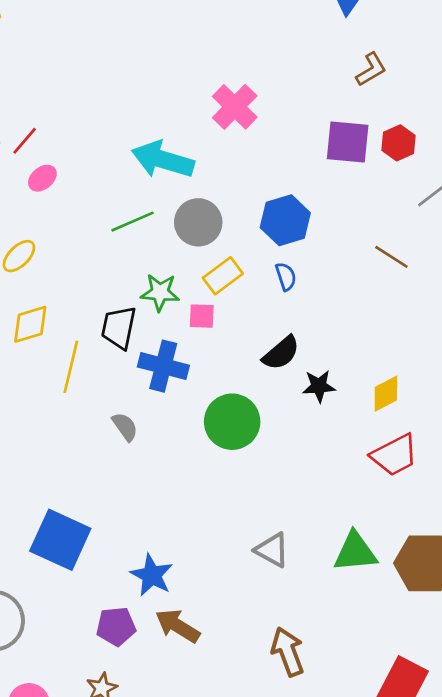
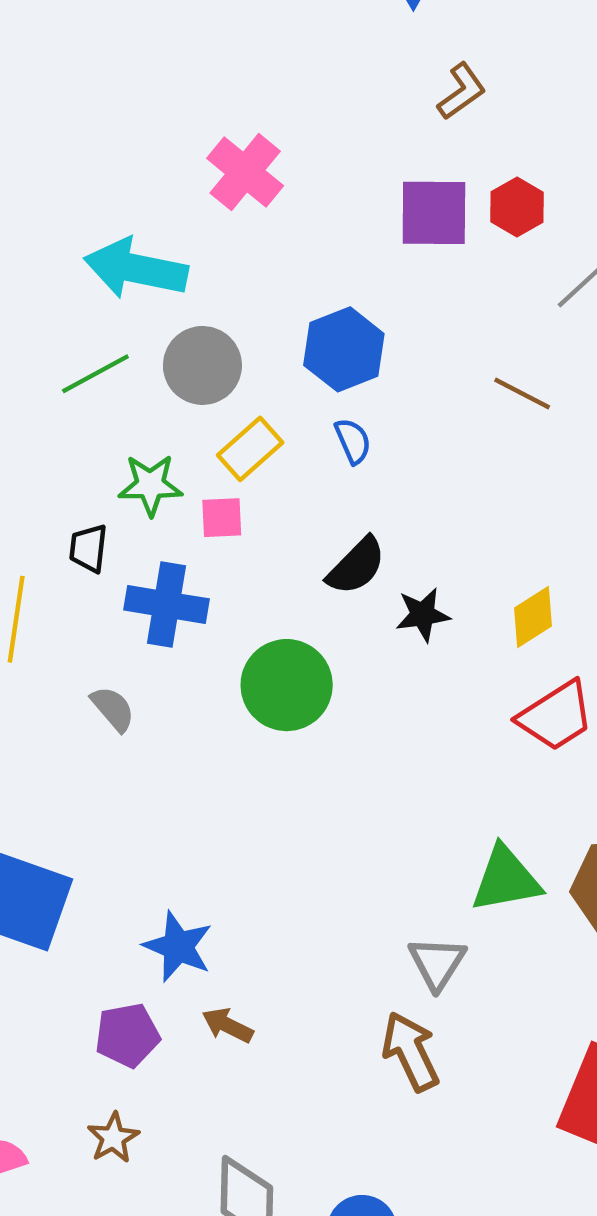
black trapezoid: (119, 328) -> (88, 548), size x0.7
gray triangle: (272, 550) -> (437, 963), moved, turned 39
brown arrow: (178, 626) -> (228, 1025), size x0.7

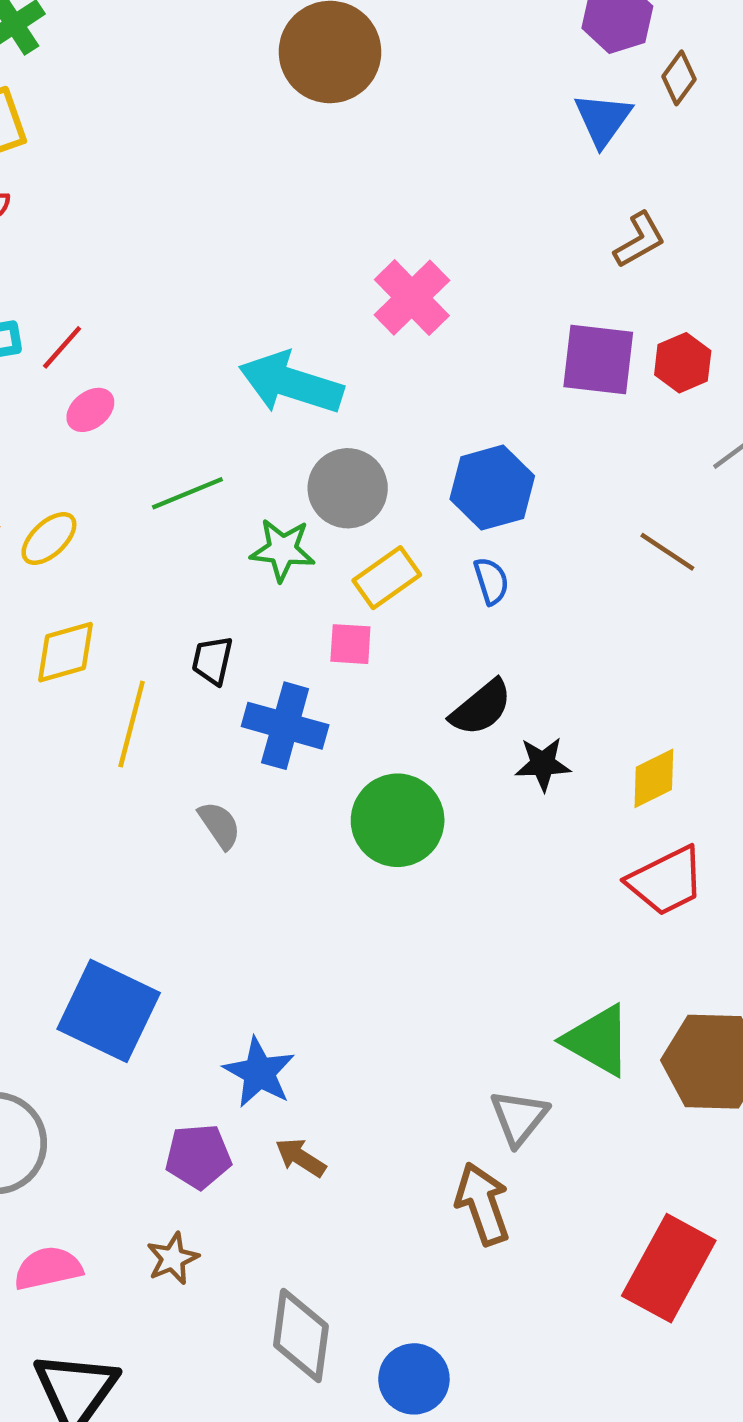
green line: (95, 374) -> (187, 493), moved
green star: (150, 485) -> (282, 550), moved
green triangle: (506, 879) -> (598, 1040), turned 34

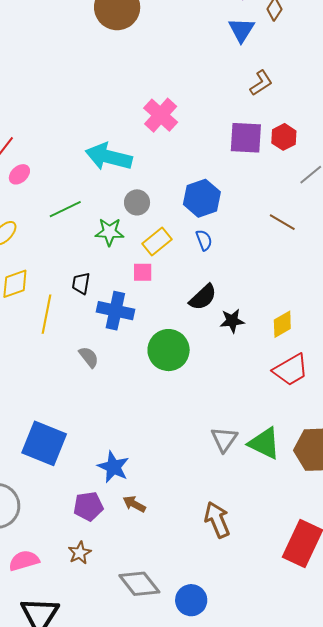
gray circle: (348, 488) -> (137, 202), size x0.7
gray triangle: (519, 1117) -> (224, 439), moved
gray diamond: (301, 1335) -> (139, 584), turned -42

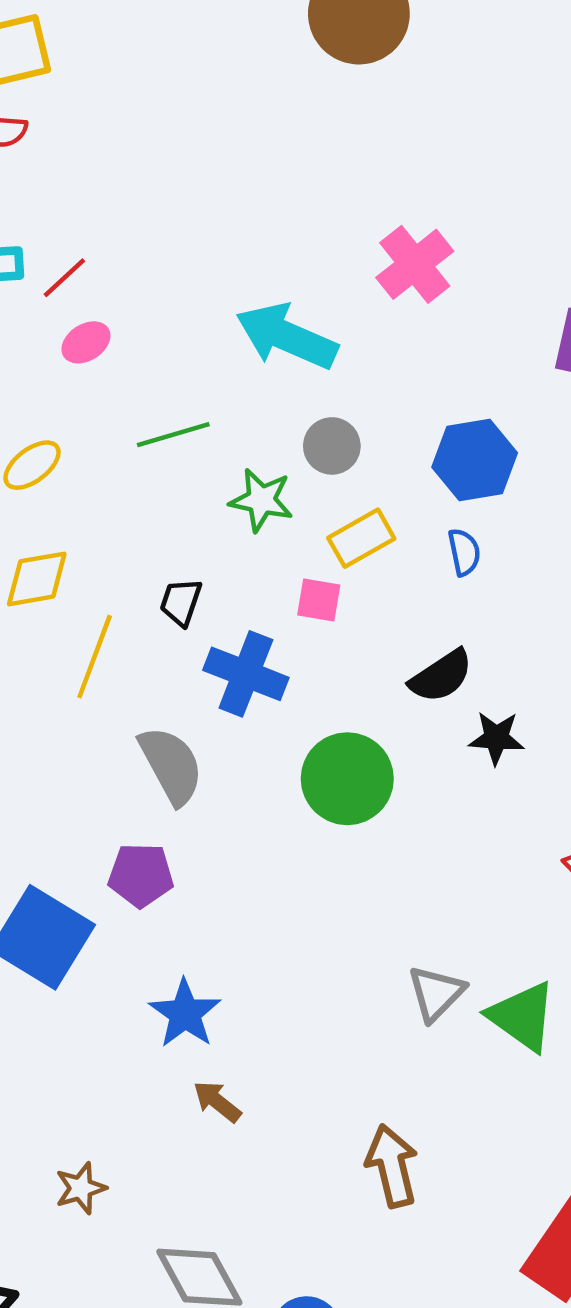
gray semicircle: (89, 357) -> (171, 765), size x1.6
purple pentagon: (88, 506) -> (141, 875), moved

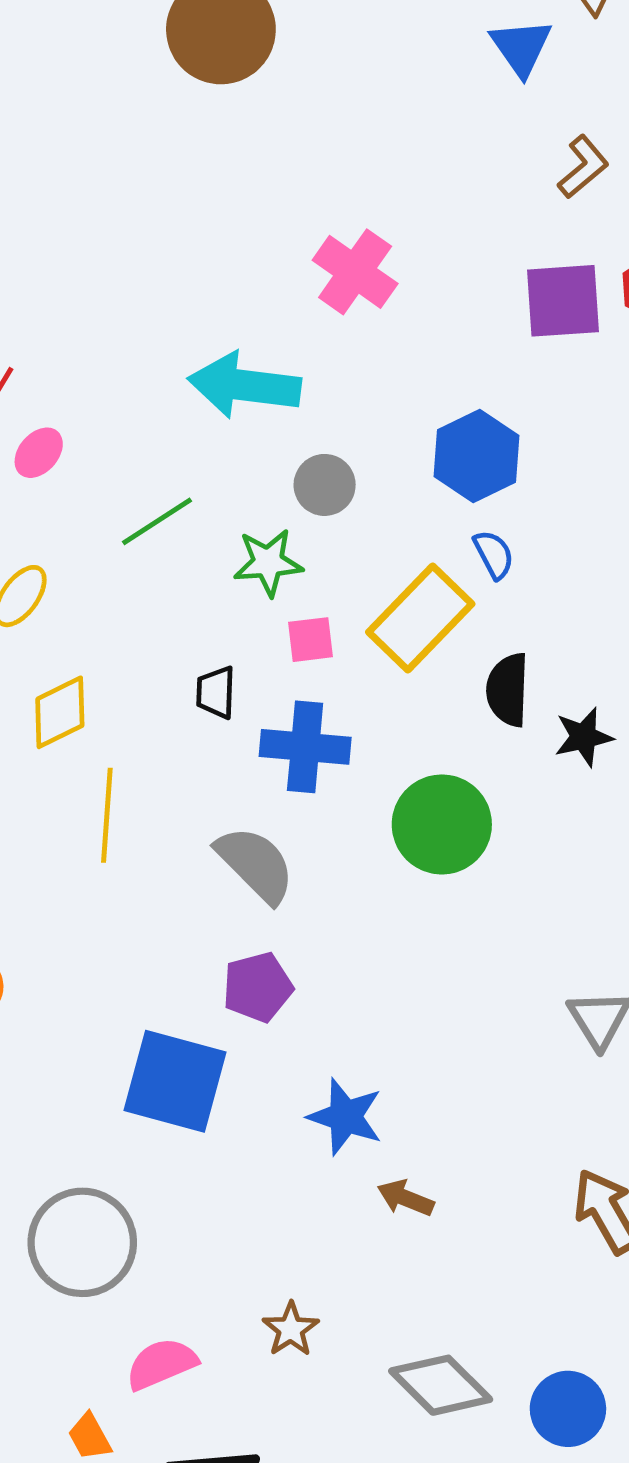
yellow rectangle: (361, 538) -> (420, 618), moved, size x1.5
pink square: (319, 600) -> (310, 640), moved
yellow line: (95, 657) -> (107, 815), moved
black semicircle: (441, 676) -> (508, 690), turned 142

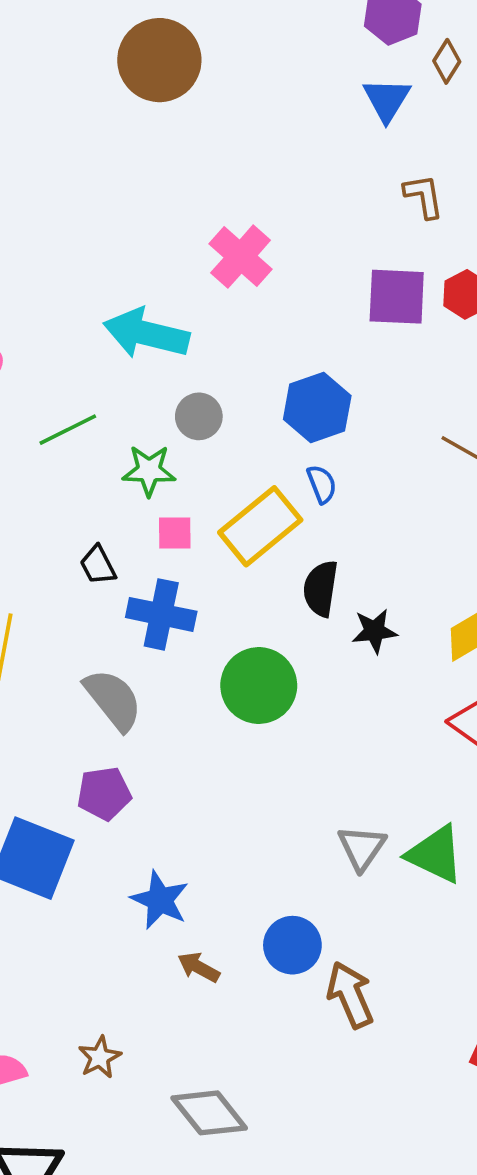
brown L-shape: (583, 167) -> (424, 196), turned -66
black trapezoid: (216, 692) -> (98, 565), turned -36
blue circle: (568, 1409) -> (292, 945), moved

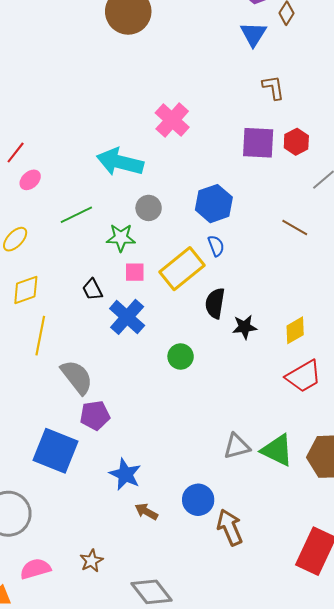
blue cross: (161, 614) -> (127, 317), turned 30
green circle: (259, 685) -> (181, 356), size x0.6
gray semicircle: (113, 700) -> (77, 377), moved
gray triangle: (362, 848) -> (237, 446), turned 40

